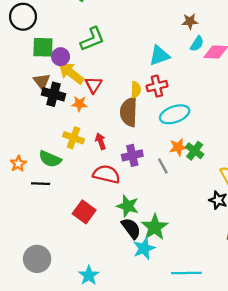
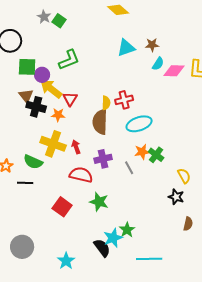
cyan triangle: (159, 56) -> (126, 48), moved
yellow cross: (74, 138) -> (53, 144), size x1.4
green star: (155, 227) -> (127, 230), moved, size x0.7
black semicircle: (131, 228) -> (102, 248), moved

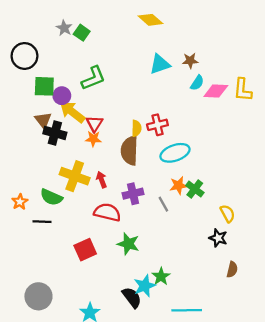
orange star: (58, 115) -> (93, 139), moved
red square: (62, 207) -> (85, 250), turned 30

